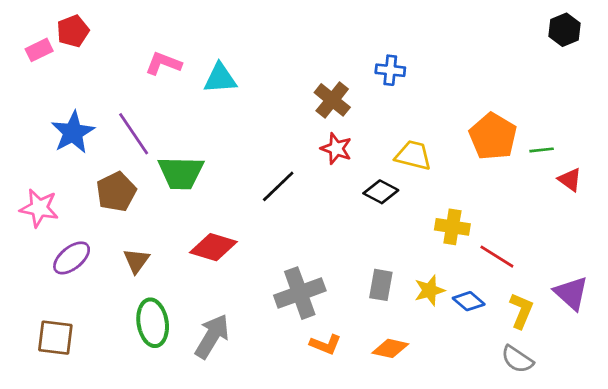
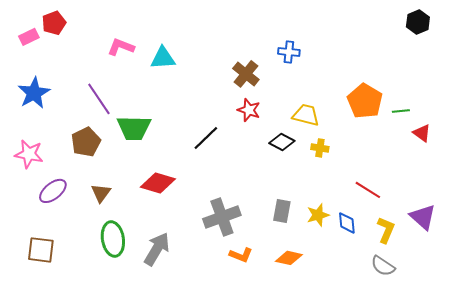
blue star: (73, 132) -> (34, 93), moved
yellow cross: (452, 227) -> (320, 148), moved, size x0.7
blue diamond: (469, 301) -> (347, 223), turned 45

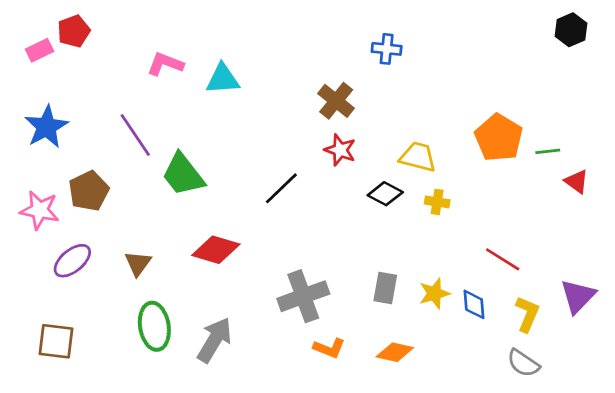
blue cross: (289, 52) -> (387, 49), moved
green trapezoid: (134, 128) -> (183, 175), turned 51
brown pentagon: (86, 142) -> (89, 191), moved
purple triangle: (423, 217) -> (578, 296), turned 32

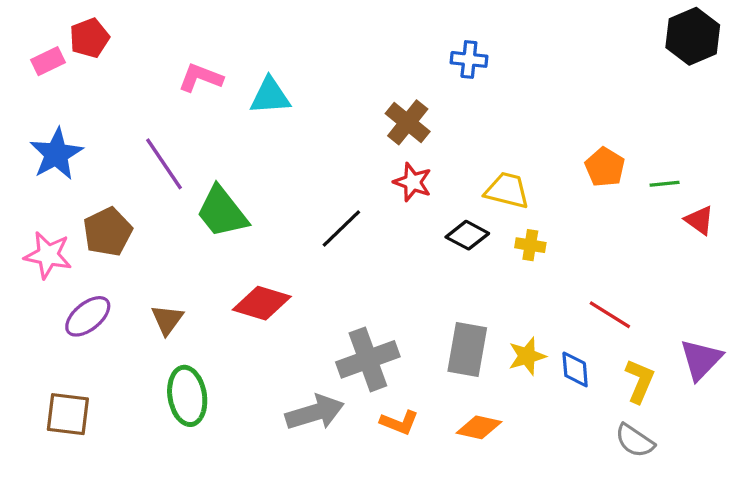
black hexagon: (571, 30) -> (693, 36), size x1.4
orange pentagon: (499, 138) -> (605, 167), size x0.7
gray rectangle: (385, 288) -> (467, 350), size x1.4
gray arrow: (214, 340) -> (315, 412), moved, turned 42

